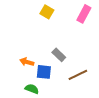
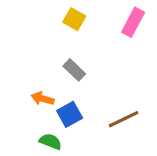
gray rectangle: (59, 55) -> (74, 70), moved
blue square: (44, 72) -> (70, 114), turned -35

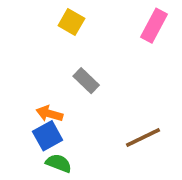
yellow square: (74, 19) -> (71, 22), moved
blue square: (70, 114) -> (48, 136), moved

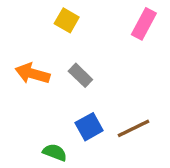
orange arrow: (49, 114) -> (32, 74), moved, size x1.4
blue square: (48, 136) -> (89, 127), moved

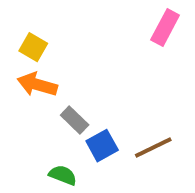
yellow square: (67, 20) -> (33, 47), moved
gray rectangle: (80, 75) -> (75, 120), moved

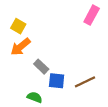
orange arrow: (37, 85) -> (20, 47), turned -55
blue square: (102, 146) -> (57, 81), turned 35

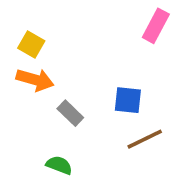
orange arrow: (20, 47) -> (35, 80), turned -125
blue square: (57, 81) -> (128, 100), moved

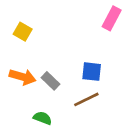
orange arrow: (35, 80) -> (23, 77), moved
brown line: (145, 139) -> (86, 99), moved

